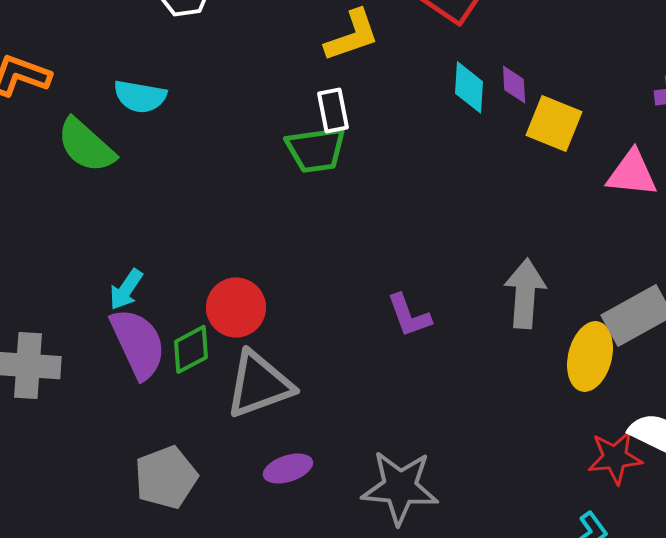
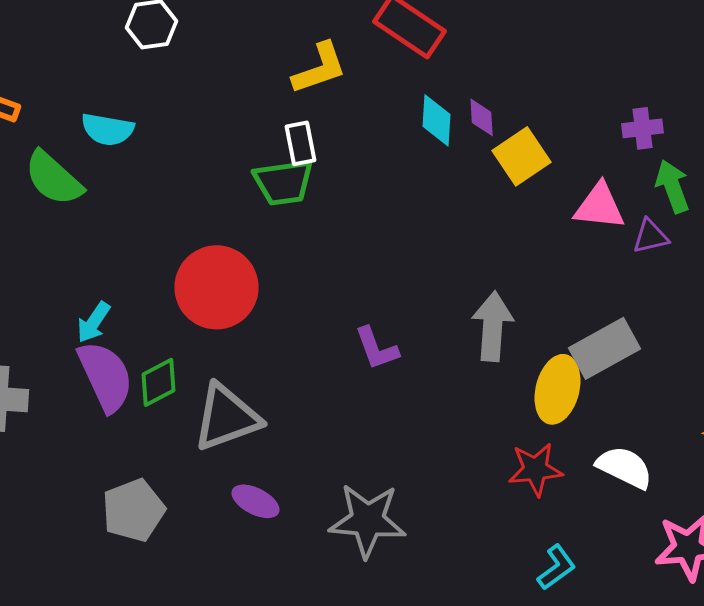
yellow square: (554, 123) -> (522, 156), turned 34
red circle: (236, 307) -> (216, 287), moved, size x1.4
red star: (615, 457) -> (536, 469), moved
purple ellipse: (288, 468) -> (256, 501), turned 45

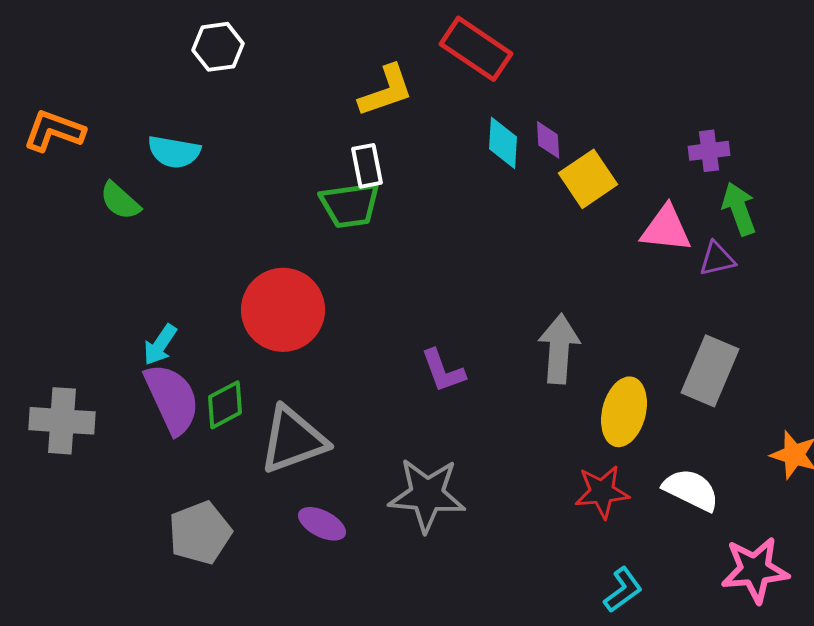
green semicircle: (54, 178) -> (120, 201), size x0.7
gray rectangle: (604, 348) -> (710, 371), moved, turned -38
gray star: (368, 520) -> (427, 495), moved

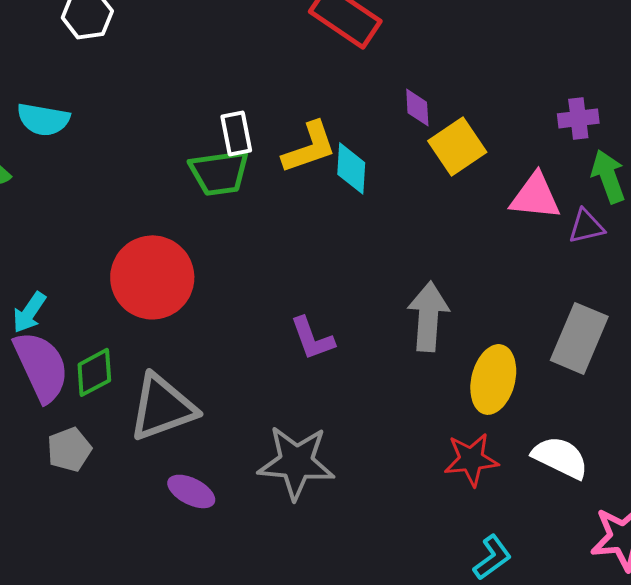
yellow L-shape: (386, 91) -> (309, 147), moved
cyan diamond: (503, 143) -> (351, 168), moved
gray pentagon: (200, 533) -> (69, 449), moved, size x0.7

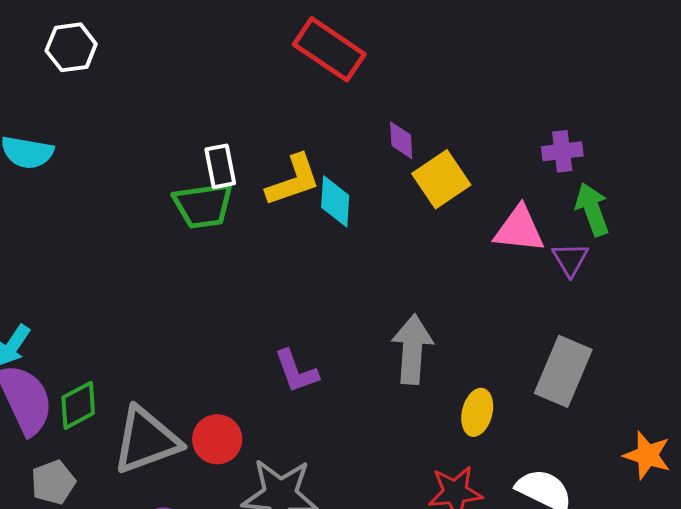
purple triangle: (586, 226) -> (570, 259), turned -48
red circle: (152, 277) -> (217, 439), moved, size x0.6
yellow ellipse: (493, 379) -> (477, 412), size x0.7

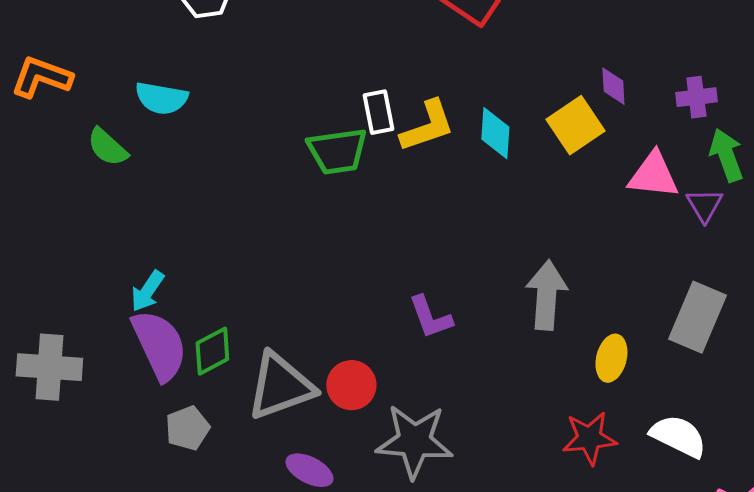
purple diamond: (401, 140) -> (613, 86), moved
white rectangle: (220, 166) -> (378, 112), moved
cyan diamond: (335, 201) -> (495, 133), moved

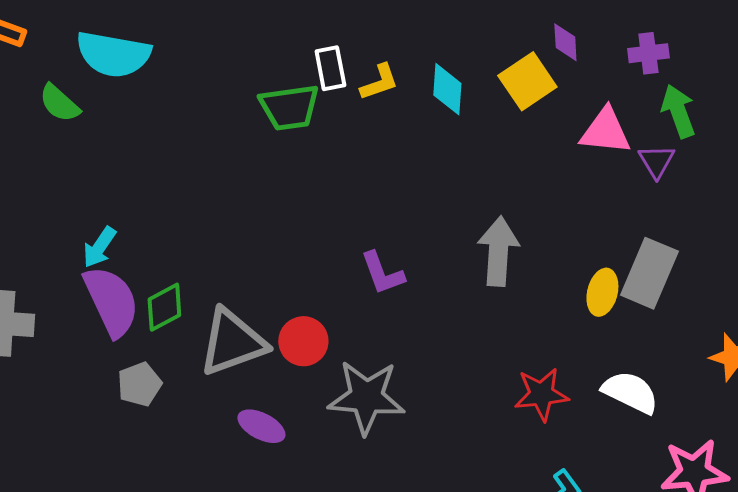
cyan semicircle: (161, 98) -> (113, 54), size x1.4
yellow L-shape: (427, 126) -> (379, 82), size x0.7
yellow ellipse: (611, 358) -> (602, 292), moved

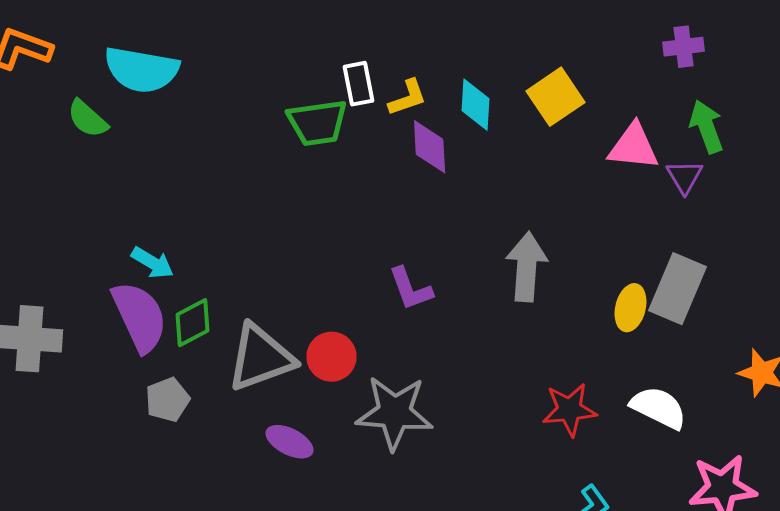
purple diamond: (565, 42) -> (430, 147), moved, size x1.4
purple cross: (648, 53) -> (684, 47), moved
cyan arrow: (99, 247) -> (152, 263), moved, turned -93

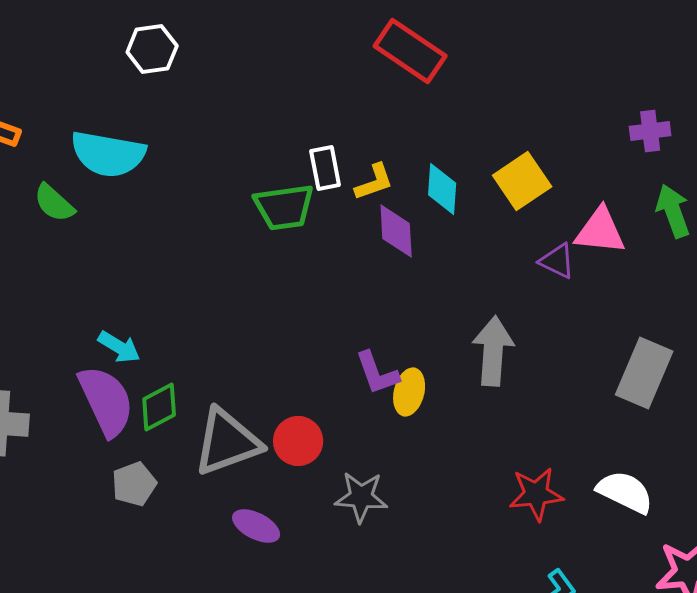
purple triangle: (684, 177) -> (557, 261), moved, turned -33
yellow ellipse: (630, 308) -> (409, 392), moved
gray star: (394, 413) -> (361, 497), size x0.7

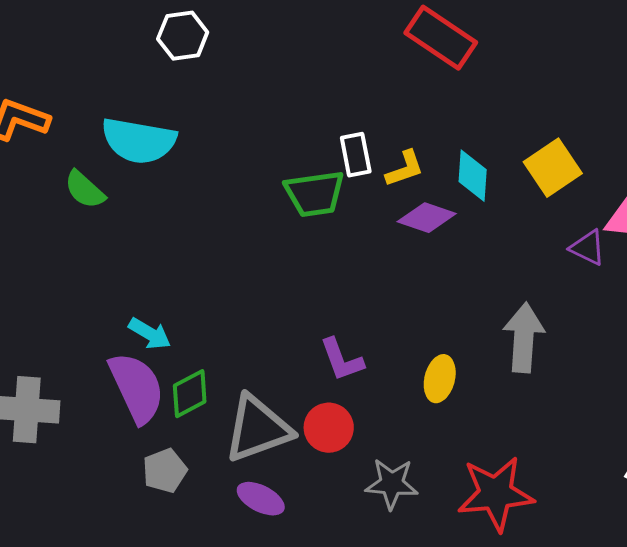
purple diamond: (396, 231) -> (427, 218), turned -68
purple L-shape: (377, 373) -> (342, 360), moved
red star: (536, 494) -> (496, 494), moved, size x1.4
purple ellipse: (256, 526) -> (261, 499), moved

